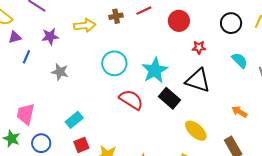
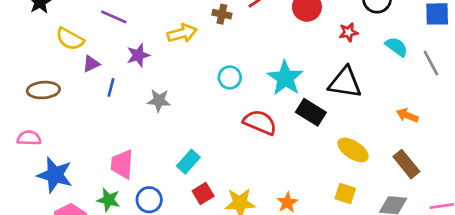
brown cross: (116, 16) -> (222, 14), turned 32
red star: (199, 47) -> (349, 32), moved
cyan circle: (114, 63) -> (230, 77), size x0.7

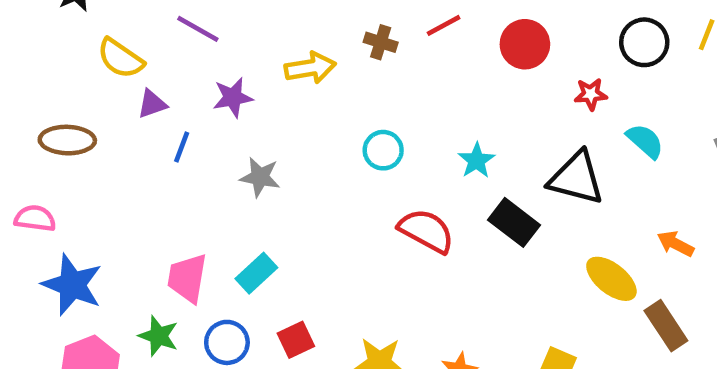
cyan semicircle: (396, 47) -> (645, 141), moved
cyan star: (285, 78) -> (477, 160), size x0.6
yellow ellipse: (353, 150) -> (611, 279), moved
cyan rectangle: (188, 162) -> (256, 273), moved
red square: (203, 194) -> (296, 340), moved

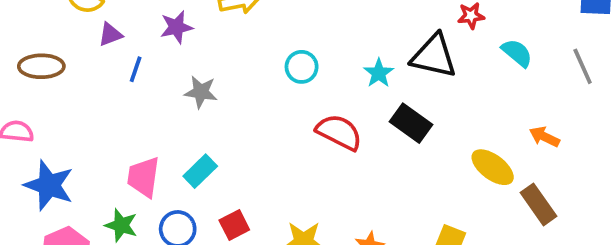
black triangle: (576, 178) -> (434, 56), moved

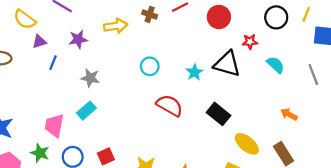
black rectangle: (411, 123) -> (218, 114), moved
yellow ellipse: (493, 167) -> (247, 144), moved
cyan rectangle: (200, 171) -> (86, 111), moved

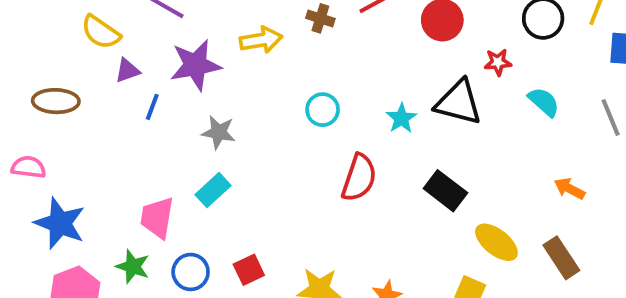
purple star: (78, 39) -> (196, 65), size x1.5
red semicircle: (170, 105) -> (359, 178), turned 80

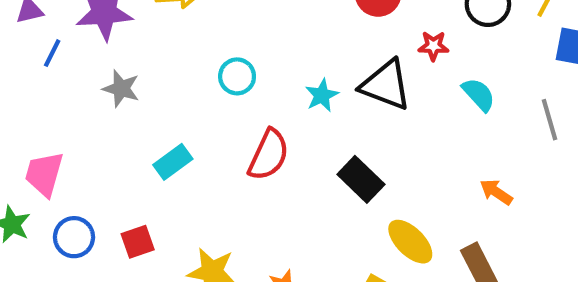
cyan rectangle: (213, 190) -> (173, 162), moved

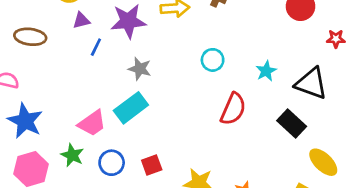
black triangle: (386, 85) -> (311, 83), moved
cyan rectangle: (173, 162) -> (131, 108), moved, size x1.4
pink trapezoid: (44, 174) -> (92, 123), turned -140

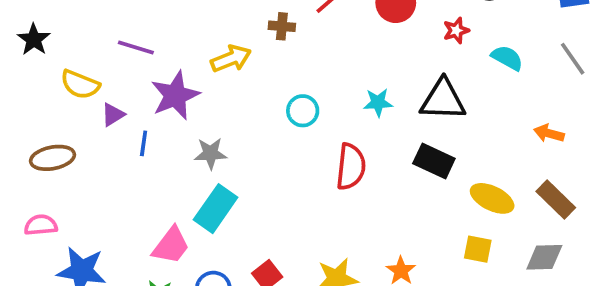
cyan star: (266, 71) -> (378, 103), turned -30

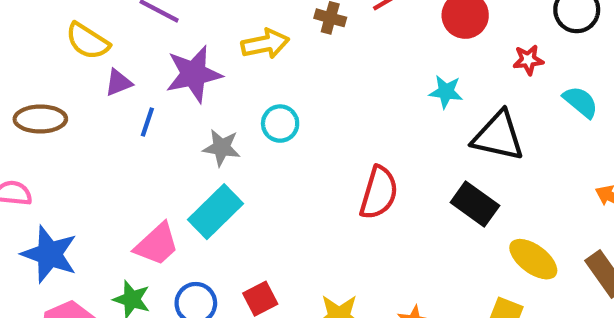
cyan star: (378, 103) -> (446, 92), moved
cyan circle: (303, 111) -> (280, 124), moved

